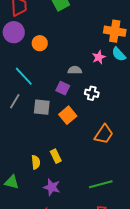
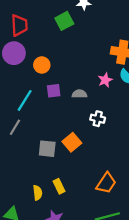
cyan line: (24, 76) -> (25, 100), turned 75
purple square: (63, 88) -> (54, 91), moved, turned -32
gray square: (42, 107) -> (47, 149), moved
orange trapezoid: (104, 134) -> (106, 183), moved

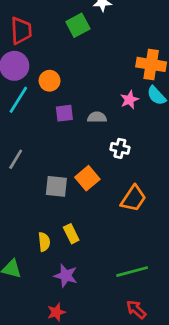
cyan line: (25, 100) -> (18, 100), moved
orange trapezoid: (106, 183) -> (133, 198), moved

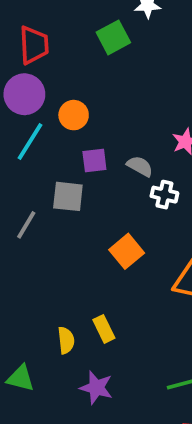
gray semicircle: (97, 117) -> (140, 166), turned 30
white cross: (120, 148) -> (164, 195), moved
gray square: (56, 186) -> (68, 196), moved

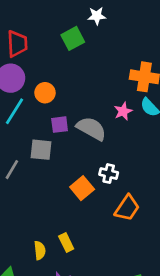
gray semicircle: (140, 166) -> (91, 129), size x1.6
white cross: (164, 195) -> (109, 174), moved

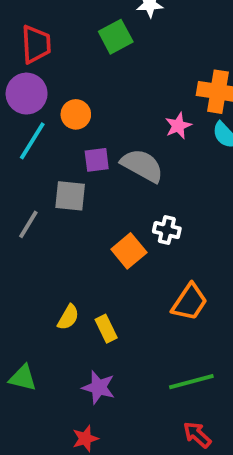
pink star: (123, 111) -> (178, 126), moved
orange trapezoid: (127, 208) -> (190, 302), moved
yellow semicircle: (40, 250) -> (68, 317), moved, turned 36

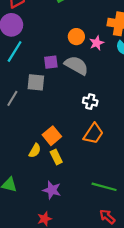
orange circle: (76, 114) -> (76, 37), moved
orange square: (129, 251) -> (52, 136), moved
orange trapezoid: (190, 302) -> (93, 134), moved
green line: (191, 382) -> (104, 187), turned 30

